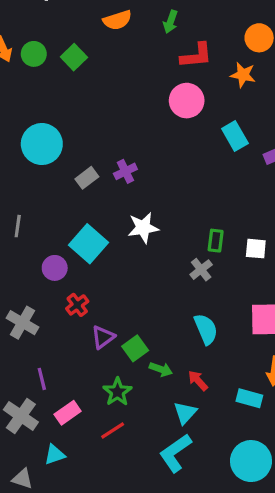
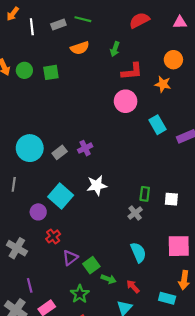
green square: (74, 57) -> (51, 72), turned 35
cyan circle: (42, 144) -> (30, 148), moved

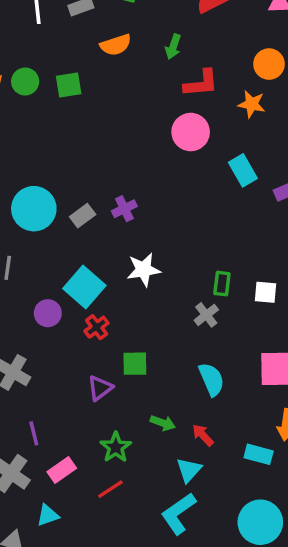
red cross: (53, 236) -> (97, 327), moved
green square: (91, 265) -> (135, 364), moved, turned 35

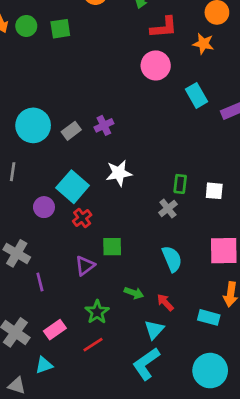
purple line: (34, 433) -> (40, 282), moved

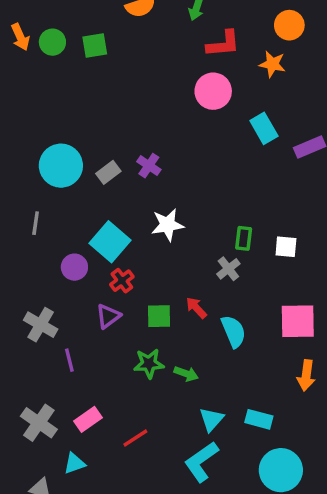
purple cross: (104, 125) -> (149, 166), turned -30
purple triangle: (85, 266) -> (108, 316), moved
red arrow: (165, 302) -> (196, 308), moved
green star: (97, 312) -> (149, 364), moved, turned 30
cyan rectangle: (209, 317) -> (259, 419), moved

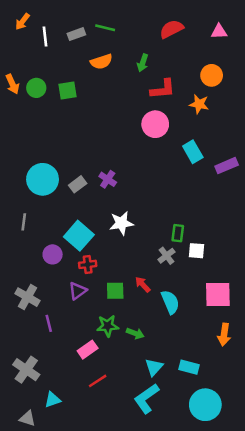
white square: (286, 247) -> (197, 251), moved
red cross: (122, 281) -> (88, 264), turned 30
pink rectangle: (88, 419) -> (88, 350), moved

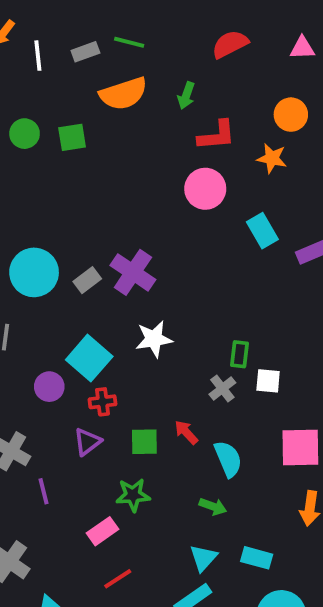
orange semicircle: (101, 62) -> (123, 94), size x1.4
purple cross: (108, 179) -> (133, 272), size x1.6
green arrow: (135, 333) -> (213, 506), moved

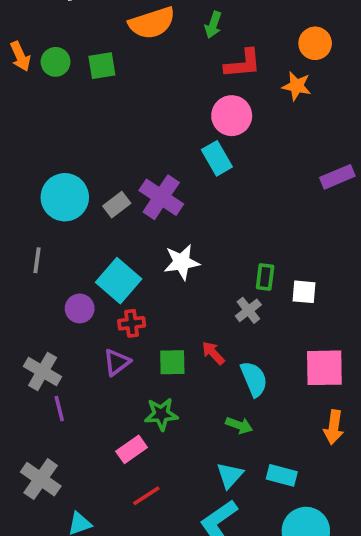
cyan rectangle: (262, 231) -> (217, 158), moved
white square: (268, 381) -> (304, 292), moved
purple line: (44, 491) -> (59, 409), moved

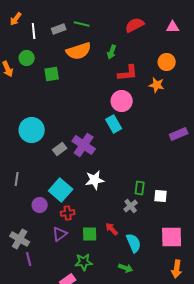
green circle: (56, 62) -> (27, 58), moved
cyan circle: (65, 197) -> (32, 130), moved

